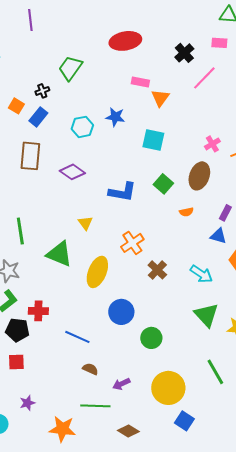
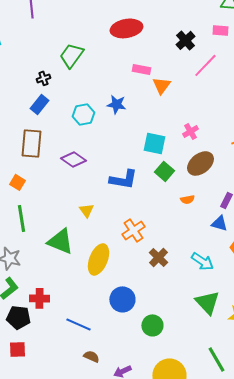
orange square: (16, 106) -> (17, 182), moved
cyan square: (153, 140) -> (154, 143), moved
pink cross: (212, 144) -> (190, 131), moved
brown ellipse: (199, 176) -> (200, 163), turned 32

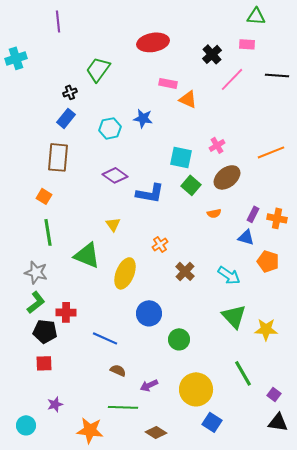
orange triangle: (161, 85) -> (188, 99), turned -42
purple diamond: (73, 159) -> (115, 175), moved
orange cross: (133, 230) -> (160, 244), size x0.7

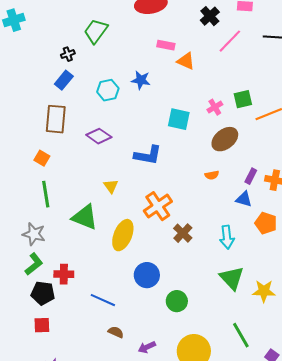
purple diamond: (115, 175) -> (99, 136), moved
green square: (191, 185) -> (243, 99), moved, turned 36
orange cross: (160, 244) -> (158, 206), size x1.8
cyan arrow: (229, 275) -> (227, 237), turned 50

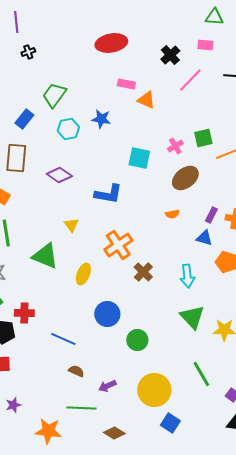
green trapezoid: (96, 31) -> (54, 95), moved
black cross: (68, 54) -> (28, 52), moved
yellow ellipse: (123, 235) -> (83, 274), size x0.7

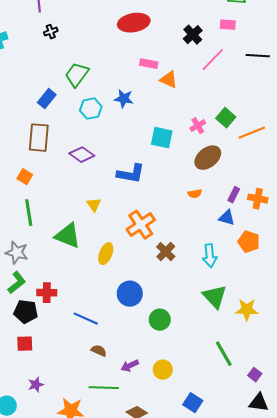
green square: (203, 138) -> (226, 118), turned -36
yellow circle: (154, 390) -> (163, 370), moved, size x0.6

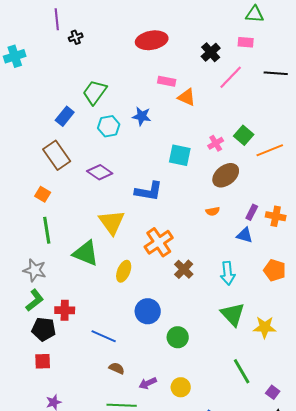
black cross: (51, 32) -> (76, 37), moved
brown rectangle: (39, 138) -> (57, 155), turned -40
yellow triangle: (94, 205) -> (112, 222), size x1.8
orange pentagon: (249, 242) -> (275, 270), moved

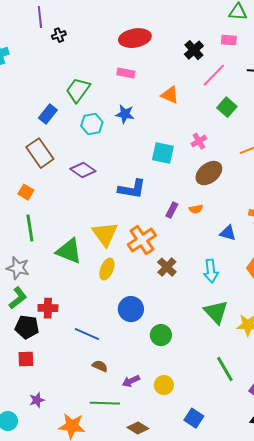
pink rectangle: (167, 81) -> (126, 73), moved
green square: (244, 135) -> (227, 107), moved
purple rectangle: (252, 212) -> (172, 210), moved
yellow triangle: (112, 222) -> (105, 234), moved

